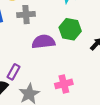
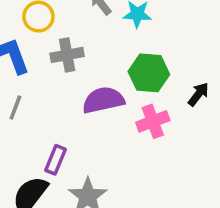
pink cross: (64, 84) -> (153, 121), moved

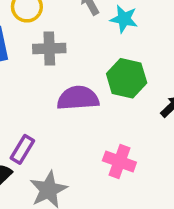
pink cross: (153, 121) -> (119, 162), moved, turned 32

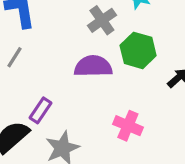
gray cross: (49, 48) -> (102, 20), moved, turned -36

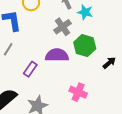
purple rectangle: (41, 110) -> (30, 69), moved

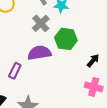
black arrow: (109, 63) -> (93, 61), moved
pink cross: (78, 92) -> (94, 87), moved

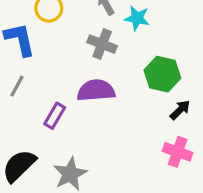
gray cross: (41, 23) -> (102, 44), turned -30
green hexagon: (66, 39) -> (162, 74), moved

